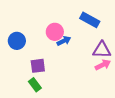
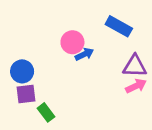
blue circle: (17, 41) -> (22, 71), moved
purple square: (38, 66) -> (26, 94), moved

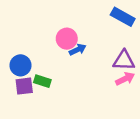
blue rectangle: (119, 26) -> (123, 17), moved
green rectangle: (46, 112) -> (42, 81), moved, turned -35

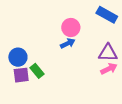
pink circle: (67, 39) -> (71, 27), moved
green rectangle: (42, 81) -> (37, 71), turned 32

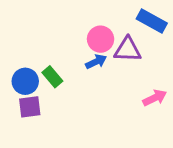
purple triangle: (108, 53) -> (128, 50), moved
green rectangle: (37, 71) -> (52, 77), moved

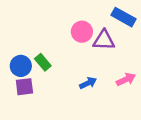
blue arrow: (96, 62) -> (88, 83), moved

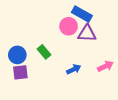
blue rectangle: (123, 17) -> (82, 14), moved
green rectangle: (43, 62) -> (44, 52), moved

